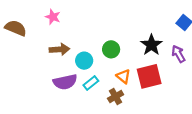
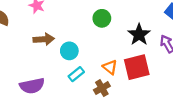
green circle: (111, 49) -> (102, 18), moved
purple semicircle: (65, 82) -> (32, 86), moved

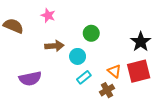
green circle: (102, 18) -> (91, 33), moved
purple semicircle: (32, 86) -> (30, 79), moved

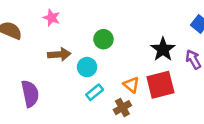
purple semicircle: (30, 79) -> (30, 94), turned -90

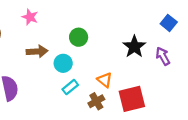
red square: (160, 85) -> (132, 99), moved

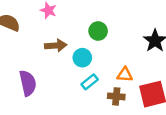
orange triangle: (105, 80) -> (125, 75), turned -35
brown cross: (96, 101) -> (116, 96), turned 35

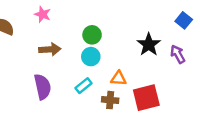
cyan circle: (82, 58) -> (91, 57), moved
purple semicircle: (28, 83) -> (43, 87), moved

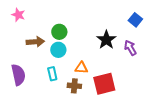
brown arrow: (50, 49) -> (35, 42), moved
cyan rectangle: (84, 86) -> (52, 74), turned -64

